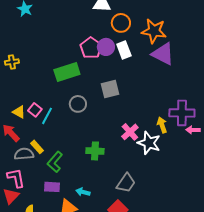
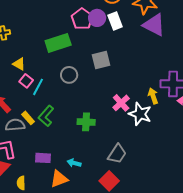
yellow triangle: (19, 112) -> (19, 64), moved
green L-shape: (55, 162) -> (46, 116), moved

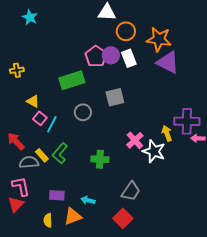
yellow semicircle: (21, 183) -> (48, 220), moved

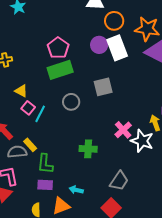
pink pentagon: (96, 56) -> (58, 48), moved
white rectangle: (129, 58) -> (117, 48), size x1.4
green L-shape: (60, 153) -> (45, 164), moved, turned -35

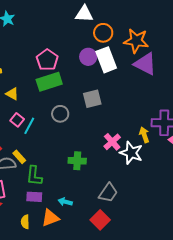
yellow triangle: (21, 91) -> (12, 94), moved

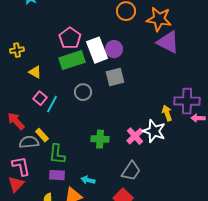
purple circle: (88, 57) -> (114, 49), moved
white rectangle: (106, 60) -> (97, 50), moved
pink cross: (112, 142) -> (135, 136), moved

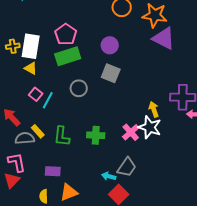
white rectangle: (97, 50) -> (31, 46), moved, turned 30
gray square: (115, 77) -> (111, 73), turned 36
yellow arrow: (167, 113) -> (154, 109), moved
green L-shape: (57, 154) -> (62, 136), moved
cyan arrow: (88, 180) -> (109, 176), moved

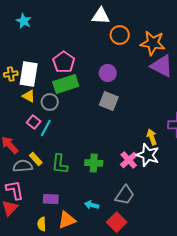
gray circle: (79, 88) -> (50, 102), moved
cyan arrow: (109, 176) -> (92, 205), moved

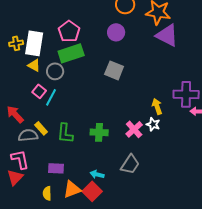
purple circle: (108, 73) -> (116, 32), moved
white star: (148, 155) -> (153, 124), size x0.6
red square: (117, 222) -> (92, 191), moved

